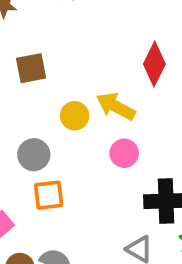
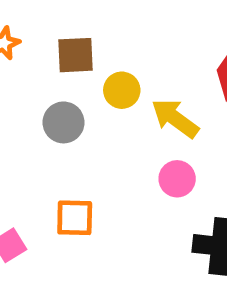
yellow circle: (75, 116) -> (122, 90), moved
gray circle: (34, 155) -> (64, 122), moved

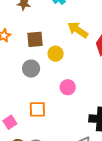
yellow arrow: (175, 118) -> (78, 30), moved
pink circle: (177, 179) -> (68, 87), moved

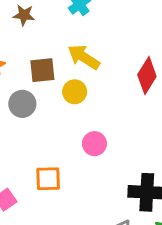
yellow arrow: (78, 30) -> (84, 57), moved
gray circle: (31, 69) -> (22, 104), moved

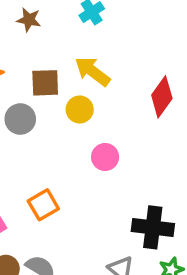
pink circle: (94, 144) -> (105, 157), moved
orange square: (48, 179) -> (43, 205), turned -32

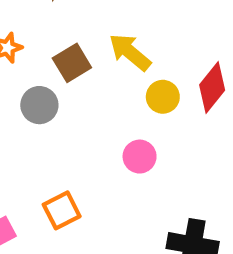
brown square: (45, 83) -> (72, 63), turned -32
yellow circle: (80, 109) -> (163, 97), moved

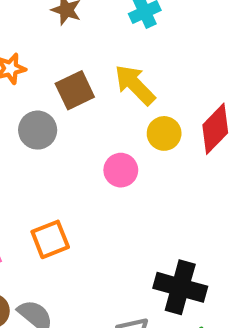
pink circle: (140, 157) -> (121, 170), moved

